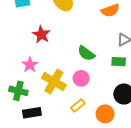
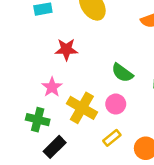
red star: (41, 34) -> (66, 49), turned -30
black rectangle: (32, 113) -> (55, 147), turned -36

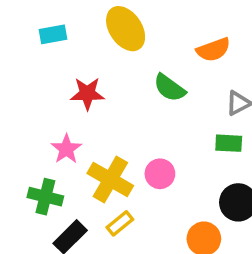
green semicircle: (122, 73) -> (169, 88), moved
yellow rectangle: (112, 138) -> (120, 223), moved

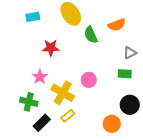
green semicircle: (169, 88) -> (91, 35), moved, turned 30
pink circle: (160, 174) -> (89, 80), moved

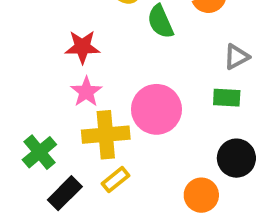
pink star: (40, 77) -> (86, 92), moved
pink circle: (89, 80) -> (156, 109), size x1.6
yellow cross: (63, 93) -> (106, 135), turned -35
green cross: (29, 102) -> (39, 152), turned 36

